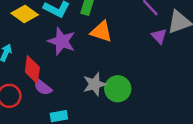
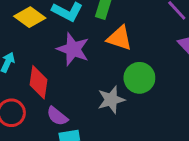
purple semicircle: (43, 87) -> (57, 116), moved
green circle: (118, 89) -> (139, 78), moved

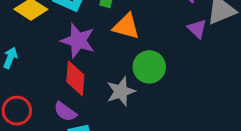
red diamond: (39, 82) -> (75, 78), moved

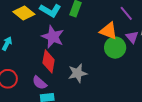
orange triangle: (126, 26) -> (109, 31), moved
green circle: (149, 67) -> (115, 48), moved

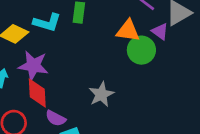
purple star: (53, 37) -> (33, 66), moved
red diamond: (49, 61) -> (37, 93), moved

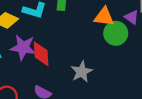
red diamond: (37, 93) -> (41, 54), moved

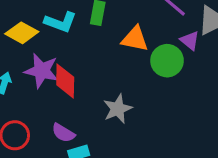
orange triangle: (104, 17) -> (135, 39), moved

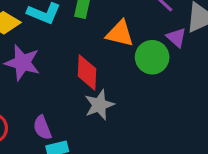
red diamond: (65, 81) -> (87, 72), moved
purple semicircle: (63, 133) -> (42, 128), turned 35

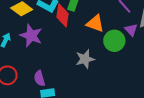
red diamond: (87, 72) -> (63, 15), moved
gray star: (99, 105) -> (85, 59), moved

